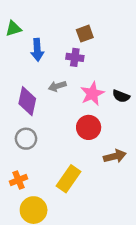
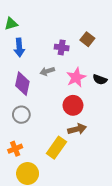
brown square: (85, 34) -> (87, 39), moved, turned -32
blue arrow: (37, 50) -> (19, 47), moved
brown arrow: (115, 156) -> (77, 129), moved

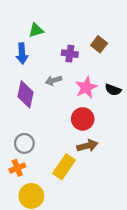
green triangle: (11, 24) -> (36, 30), moved
gray circle: (21, 115) -> (24, 143), moved

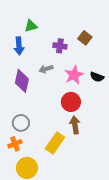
brown arrow: (87, 146) -> (75, 125), turned -84

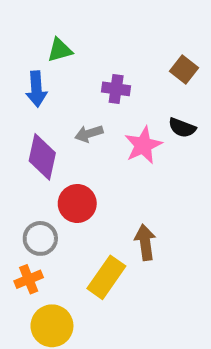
brown square: (85, 38) -> (184, 69), moved
black semicircle: (97, 77) -> (182, 128), moved
red circle: (71, 102) -> (77, 203), moved

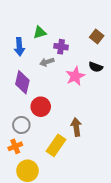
green triangle: (60, 50) -> (40, 32), moved
gray arrow: (89, 134) -> (47, 62), moved

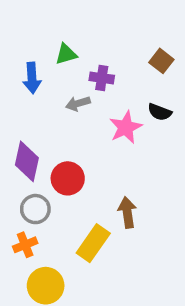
purple diamond: (22, 82) -> (27, 161), moved

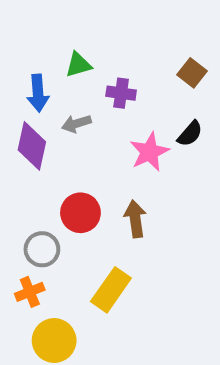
gray arrow: (78, 104) -> (76, 124), moved
black semicircle: (160, 112) -> (190, 134), turned -70
purple diamond: (27, 161) -> (32, 146), moved
brown arrow: (127, 212) -> (135, 219), moved

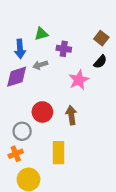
black semicircle: (190, 134) -> (100, 62), moved
purple diamond: (32, 146) -> (17, 77), turned 60
yellow rectangle: (111, 290) -> (58, 153), turned -35

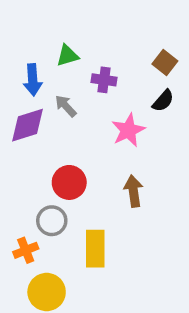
gray arrow: (40, 65) -> (66, 106), turned 64
brown arrow: (71, 115) -> (134, 191), moved
gray circle: (22, 131) -> (52, 221), moved

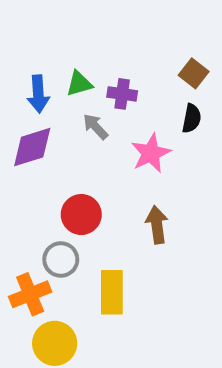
green triangle: (67, 56) -> (79, 84), moved
black semicircle: (163, 101) -> (192, 118), turned -30
gray arrow: (66, 106) -> (96, 127), moved
orange cross: (26, 250) -> (30, 294), size x1.4

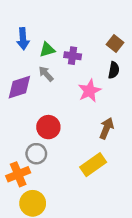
blue arrow: (38, 94) -> (23, 39), moved
gray arrow: (96, 127) -> (46, 74), moved
brown arrow: (157, 225) -> (106, 128), moved, turned 30
yellow rectangle: (112, 292) -> (93, 165), moved, turned 55

